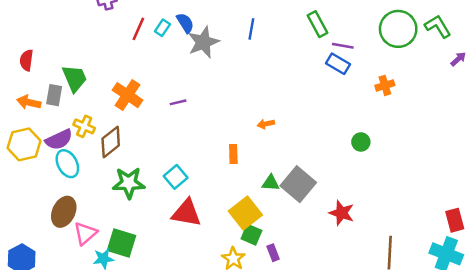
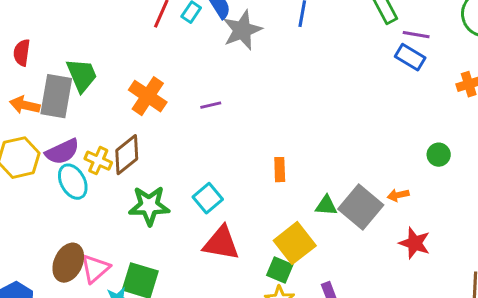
gray rectangle: (54, 95) -> (56, 96), size x1.6
orange arrow: (266, 124) -> (398, 195), moved
yellow cross: (84, 126) -> (98, 161), moved
brown ellipse: (64, 212) -> (68, 263), moved
green square: (251, 235) -> (280, 270), moved

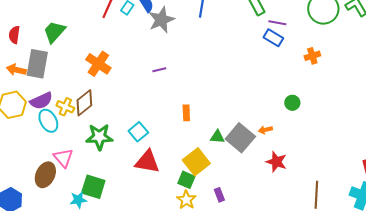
green trapezoid: (82, 75) -> (54, 32), moved, turned -115
purple line: (211, 105) -> (159, 70), moved
pink triangle: (95, 269) -> (63, 158), moved, turned -30

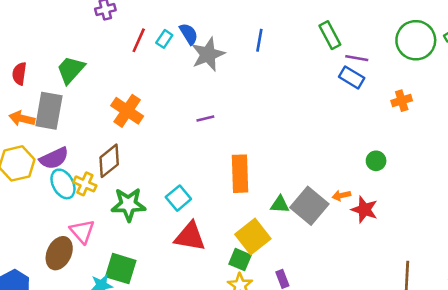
yellow cross: (65, 107) -> (85, 184), moved
orange rectangle: (186, 113) -> (240, 174), size x1.8
red star: (276, 162) -> (364, 210), moved

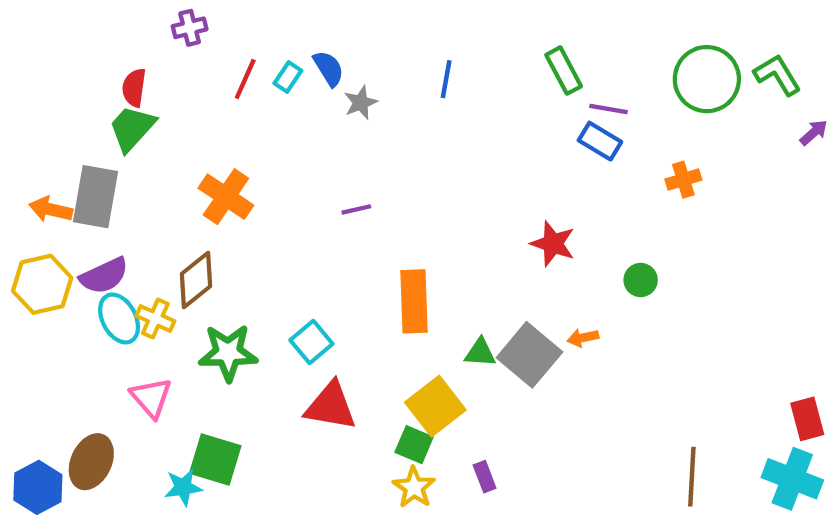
gray star: (208, 54) -> (361, 103), size x0.6
red semicircle: (19, 74) -> (134, 88), moved
red star: (364, 210) -> (553, 244), moved
brown ellipse: (59, 253) -> (91, 462), moved

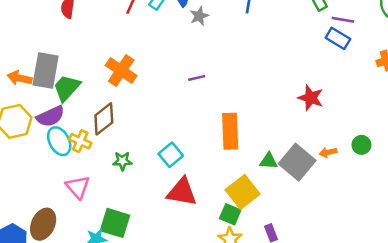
green trapezoid: (132, 128) -> (67, 88), moved
green circle: (641, 280) -> (361, 145), moved
green star: (228, 353) -> (122, 161), size x0.6

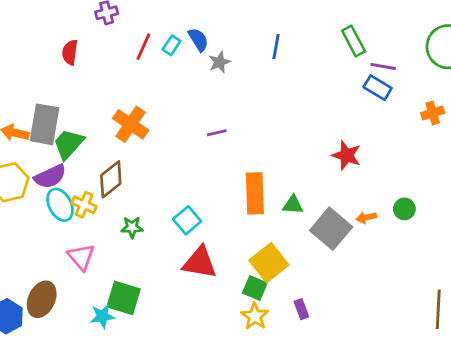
green triangle: (269, 161) -> (293, 205), moved

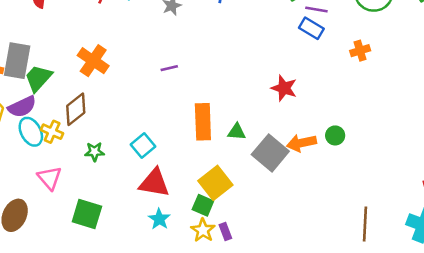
orange arrow: (366, 217) -> (301, 143), size x1.6
purple rectangle: (301, 309) -> (225, 232), moved
cyan star: (102, 316) -> (159, 219), moved, turned -30

